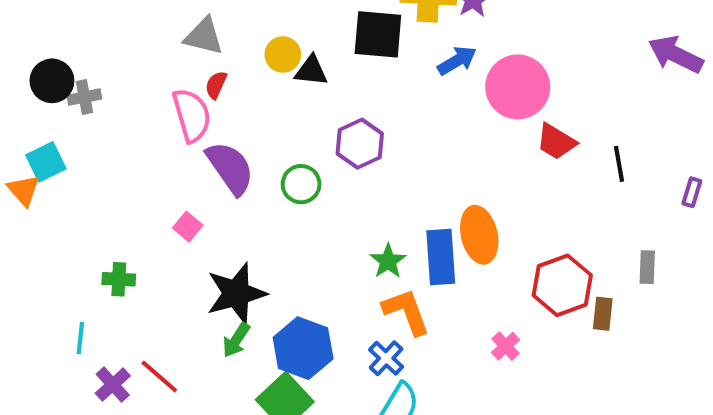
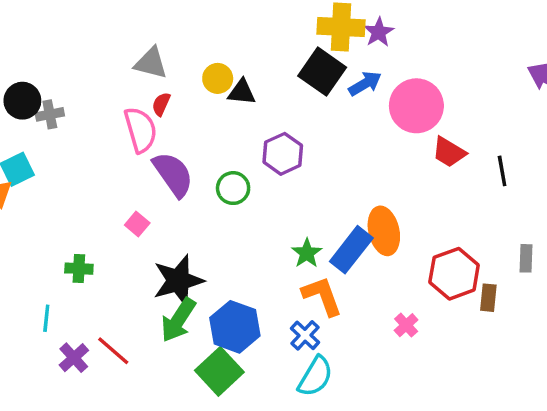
black square: (378, 34) -> (322, 72), moved, turned 30
blue rectangle: (441, 257) -> (351, 250), turned 42
green arrow: (236, 340) -> (178, 320), size x1.5

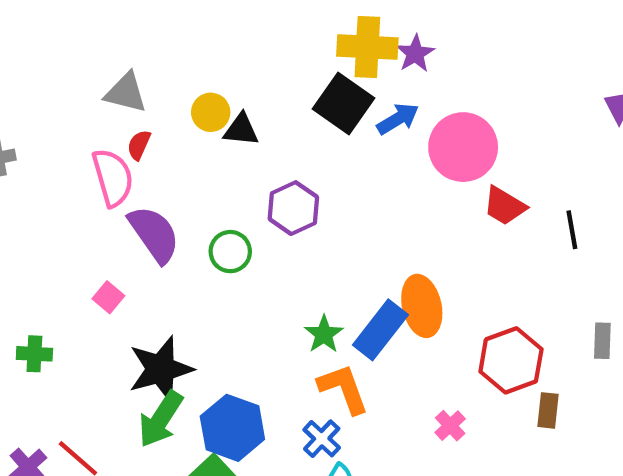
brown rectangle: (488, 298) -> (548, 410), moved

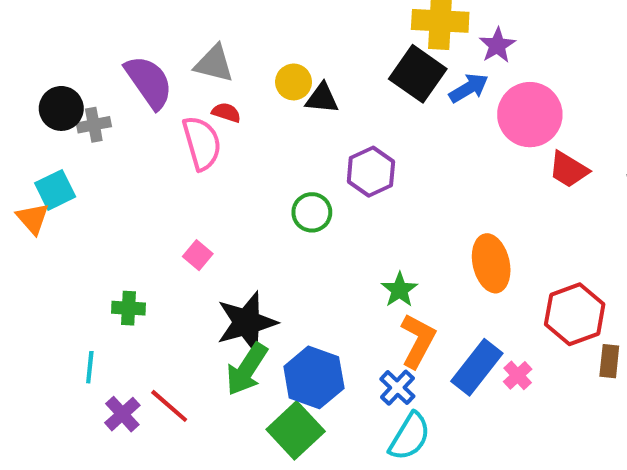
purple star: (415, 54) -> (497, 45), moved
red semicircle: (139, 145) -> (226, 113), turned 84
purple semicircle: (154, 234) -> (149, 82), moved
blue rectangle: (380, 330) -> (477, 367), moved
orange L-shape: (343, 389) -> (418, 341), turned 48

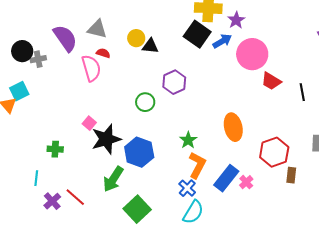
black star: (247, 322) -> (106, 139), moved
blue hexagon: (314, 377) -> (139, 152), moved

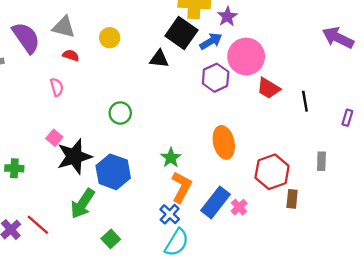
black triangle: (150, 46) -> (159, 59), moved
pink semicircle: (91, 68) -> (57, 87), moved, size x0.6
purple hexagon: (174, 82) -> (216, 78), moved
green square: (137, 209) -> (111, 239), size x0.6

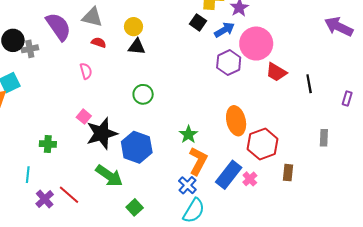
black square: (181, 33) -> (198, 22), size x0.6
black triangle: (159, 59) -> (137, 47), moved
red hexagon: (272, 172) -> (263, 144), moved
brown rectangle: (292, 199) -> (288, 173), moved
green arrow: (83, 204) -> (109, 176), turned -88

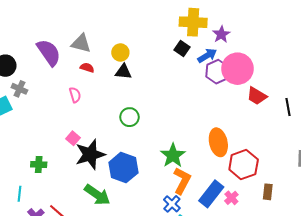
gray cross: (30, 49) -> (19, 89), moved, turned 35
purple hexagon: (229, 63) -> (217, 72), moved
green star: (188, 135) -> (173, 155), size x1.4

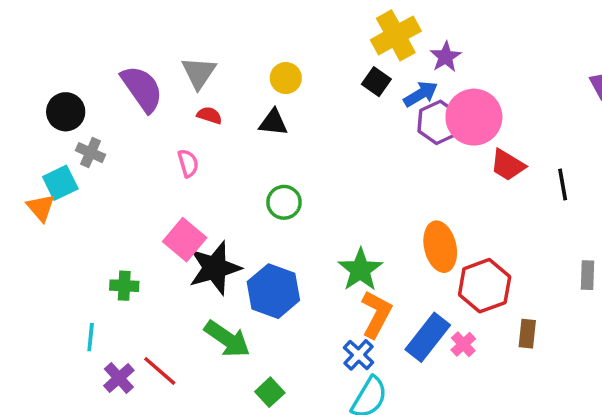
yellow cross: (193, 22) -> (396, 35), turned -32
gray triangle: (81, 43) -> (199, 73), turned 50
yellow circle: (120, 52) -> (286, 78), moved
pink square: (73, 138) -> (185, 240), size x1.6

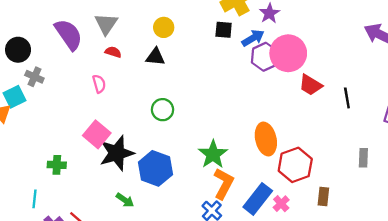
black square: (376, 82) -> (224, 30), turned -30
green arrow: (227, 339) -> (125, 200), size x0.6

